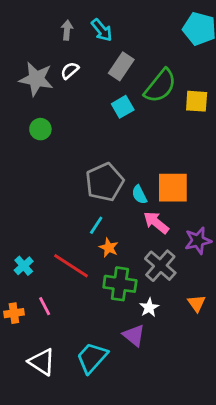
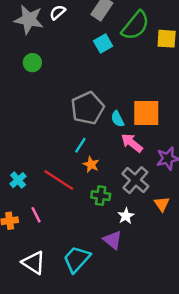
green cross: (120, 284) -> (101, 196), size x0.7
orange triangle: (197, 303) -> (162, 204), moved

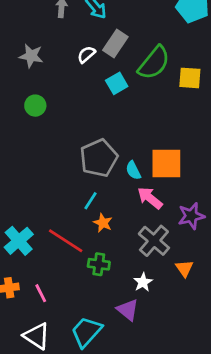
white semicircle: (58, 12) -> (86, 54), moved
gray star: (29, 20) -> (31, 56), size x0.7
cyan cross: (18, 180) -> (19, 241), size x1.5
green cross: (101, 196) -> (99, 264), moved
pink line: (36, 215) -> (41, 293), moved

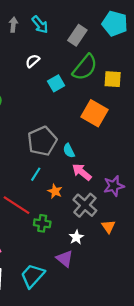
gray rectangle: (115, 43) -> (77, 35), moved
orange square: (166, 164) -> (95, 113), moved, turned 30
orange star: (103, 223) -> (55, 191), moved

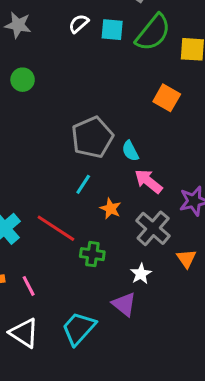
cyan square: (56, 83) -> (112, 30), moved, turned 35
orange square: (95, 113) -> (167, 98), size x0.7

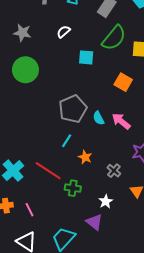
cyan square: (112, 30) -> (86, 57), moved
green circle: (23, 80) -> (25, 70), size x1.6
pink arrow: (148, 181) -> (121, 121), moved
gray cross: (153, 228) -> (114, 171), size x0.6

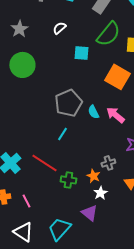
gray star: (22, 33) -> (19, 29), turned 30
orange square: (123, 82) -> (117, 77), size x1.4
orange star: (85, 157) -> (93, 176), moved
gray cross: (114, 171) -> (108, 163), turned 32

